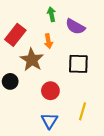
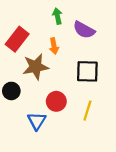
brown star: (32, 60) -> (36, 67), turned 30
yellow line: (82, 111) -> (87, 111), moved
blue triangle: (49, 121) -> (37, 121), moved

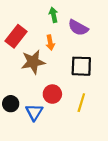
black circle: (11, 91) -> (11, 104), moved

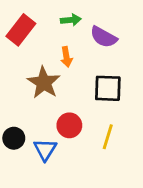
green arrow: (53, 15) -> (71, 20), turned 96
red rectangle: (16, 36) -> (21, 30), moved
brown star: (33, 62) -> (44, 83), turned -30

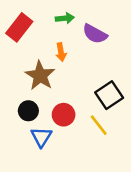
black square: (108, 88) -> (109, 95), moved, turned -36
yellow line: (108, 137) -> (99, 125), turned -55
black circle: (14, 138) -> (28, 111), moved

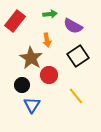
black square: (109, 95) -> (78, 56), moved
red circle: (64, 115) -> (49, 75), moved

